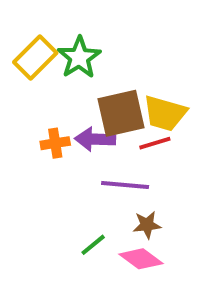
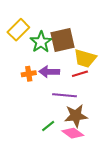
green star: (79, 57) -> (41, 42), moved
brown square: (121, 113) -> (63, 40), moved
brown star: (147, 225) -> (76, 116), size x1.6

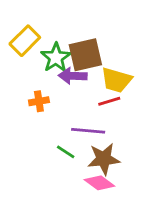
purple arrow: (49, 72) -> (73, 76), moved
green line: (48, 126) -> (66, 152), moved, turned 72

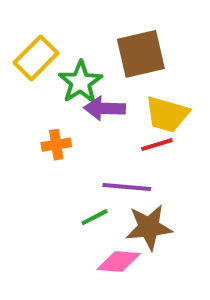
brown square: (85, 55) -> (141, 54), moved
green line: (66, 152) -> (94, 217), turned -60
pink diamond: (99, 183) -> (119, 261), moved, turned -32

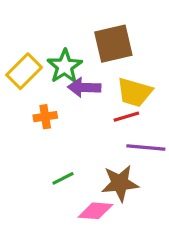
yellow rectangle: (36, 58) -> (24, 71), moved
purple line: (127, 187) -> (146, 148), moved
green line: (94, 217) -> (63, 178), moved

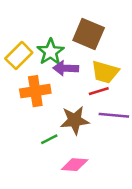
brown square: (113, 44) -> (89, 34), turned 36
orange cross: (45, 117) -> (35, 91), size x1.6
brown star: (120, 183) -> (75, 120), moved

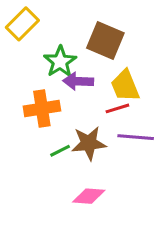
yellow rectangle: (19, 56) -> (22, 24), moved
yellow trapezoid: (105, 72) -> (125, 86), turned 52
green line: (49, 139) -> (60, 151), moved

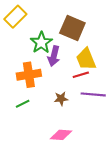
purple arrow: (78, 81) -> (54, 56), turned -78
brown star: (89, 143) -> (61, 99), size x0.6
green line: (60, 151) -> (23, 104), moved

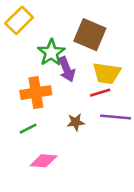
purple arrow: (54, 56) -> (67, 69), turned -36
yellow trapezoid: (86, 59) -> (107, 73), turned -60
pink diamond: (61, 135) -> (44, 161), moved

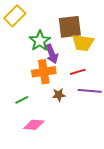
brown square: (90, 35) -> (70, 27), turned -30
yellow trapezoid: (107, 73) -> (83, 43), moved
orange cross: (36, 93) -> (44, 72), moved

